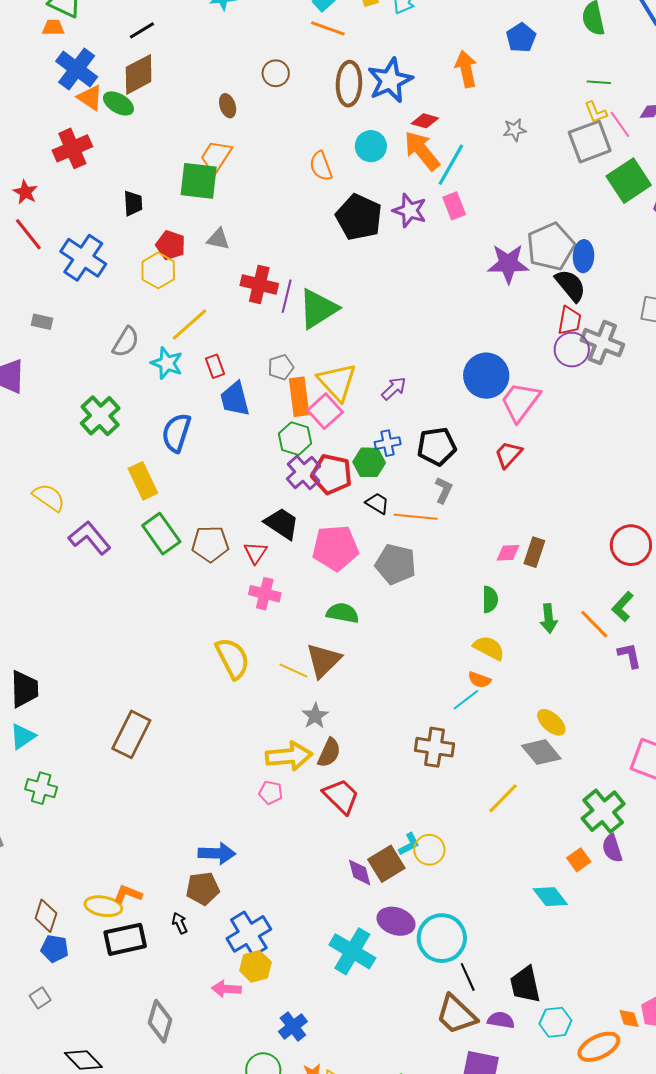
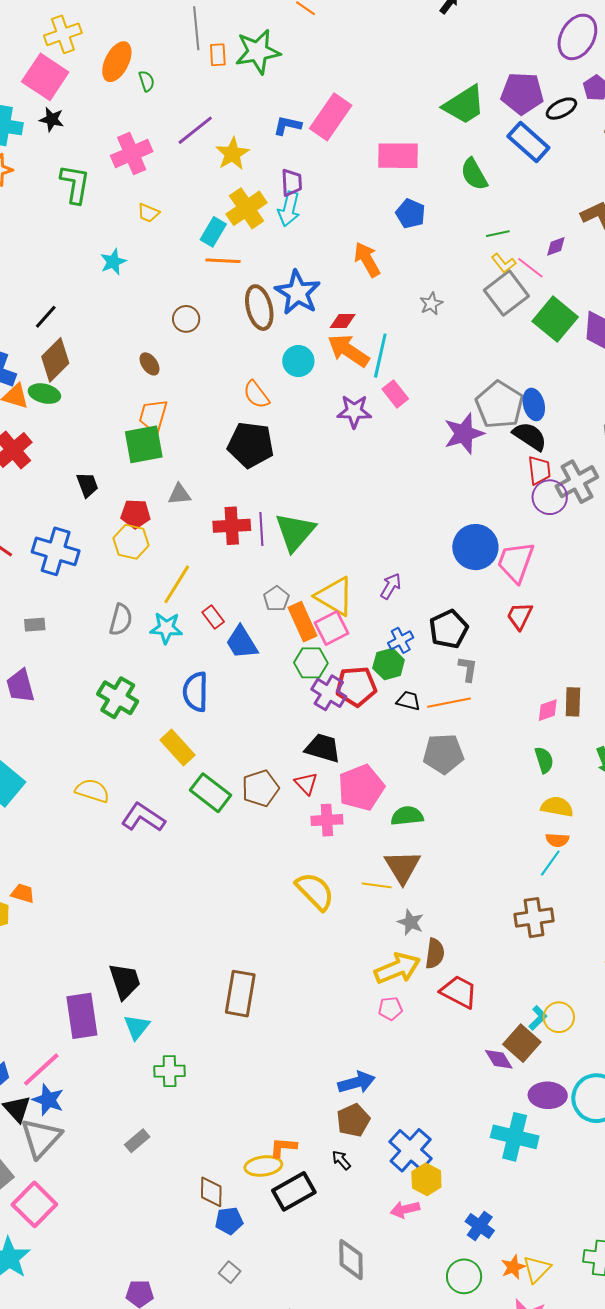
black pentagon: (359, 217) -> (251, 445), moved
gray cross: (602, 343) -> (577, 482), turned -33
pink square: (325, 411) -> (332, 628), turned 32
pink pentagon: (335, 548) -> (361, 788), moved

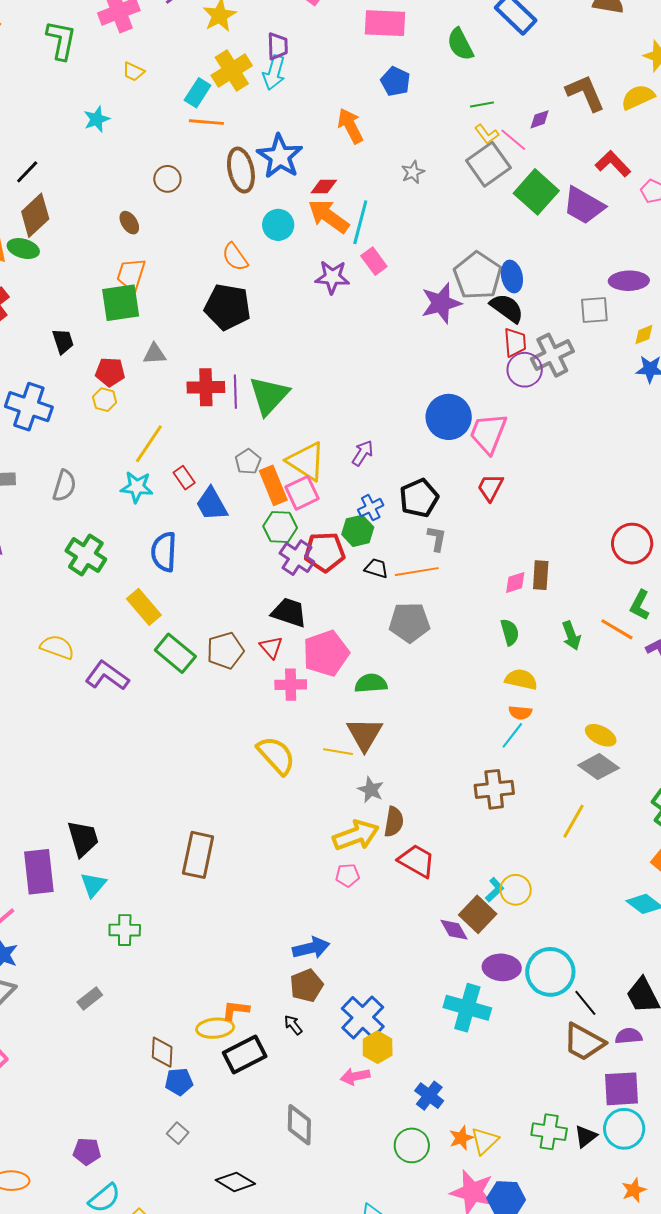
yellow hexagon: (131, 542) -> (105, 400), size x0.7
gray semicircle: (121, 620) -> (64, 486), moved

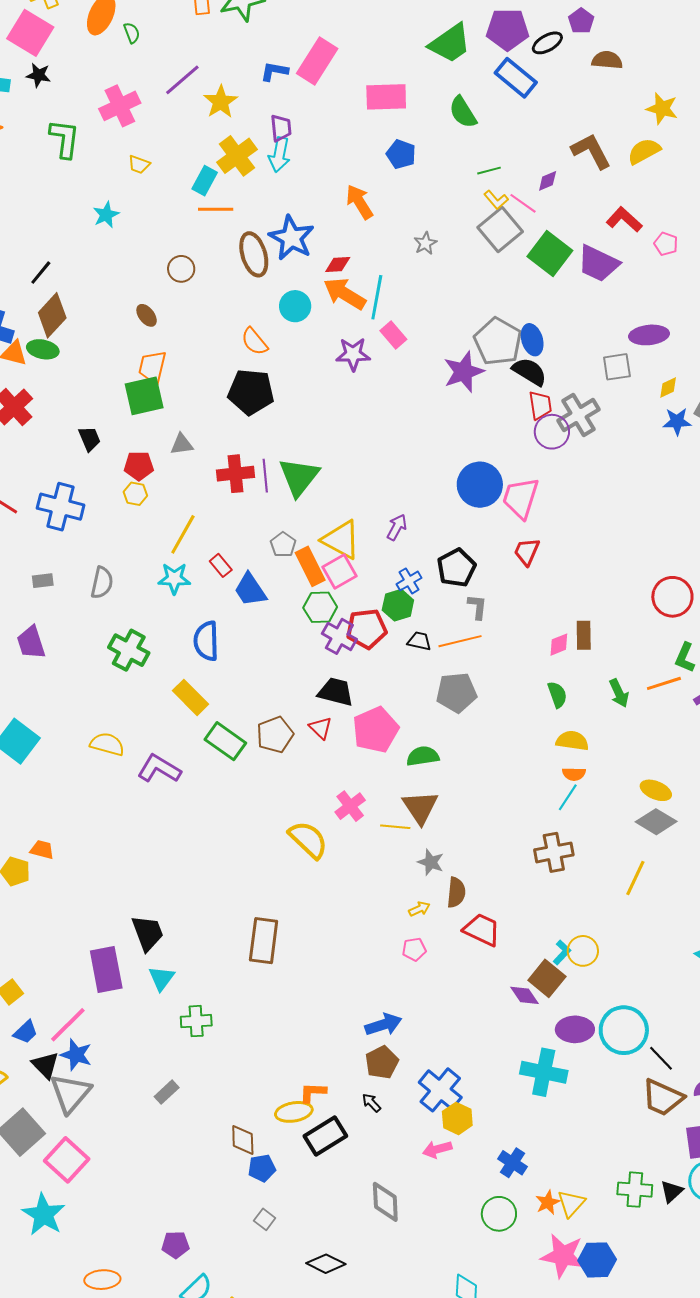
orange line: (617, 629) -> (664, 683), turned -44
pink cross: (291, 685) -> (350, 806), moved, turned -32
yellow semicircle: (276, 755) -> (308, 840), moved
yellow arrow: (356, 835) -> (419, 909), size x0.5

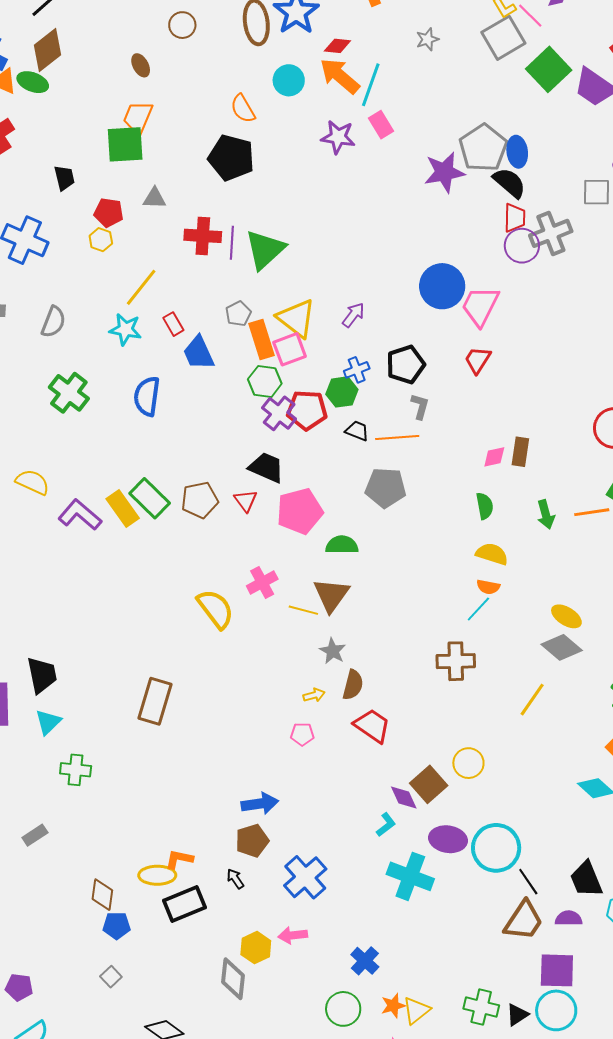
yellow rectangle: (191, 697) -> (123, 508), moved
cyan L-shape: (562, 952) -> (386, 825), moved
brown trapezoid: (663, 1098) -> (524, 921), turned -90
yellow hexagon: (457, 1118) -> (256, 948), moved

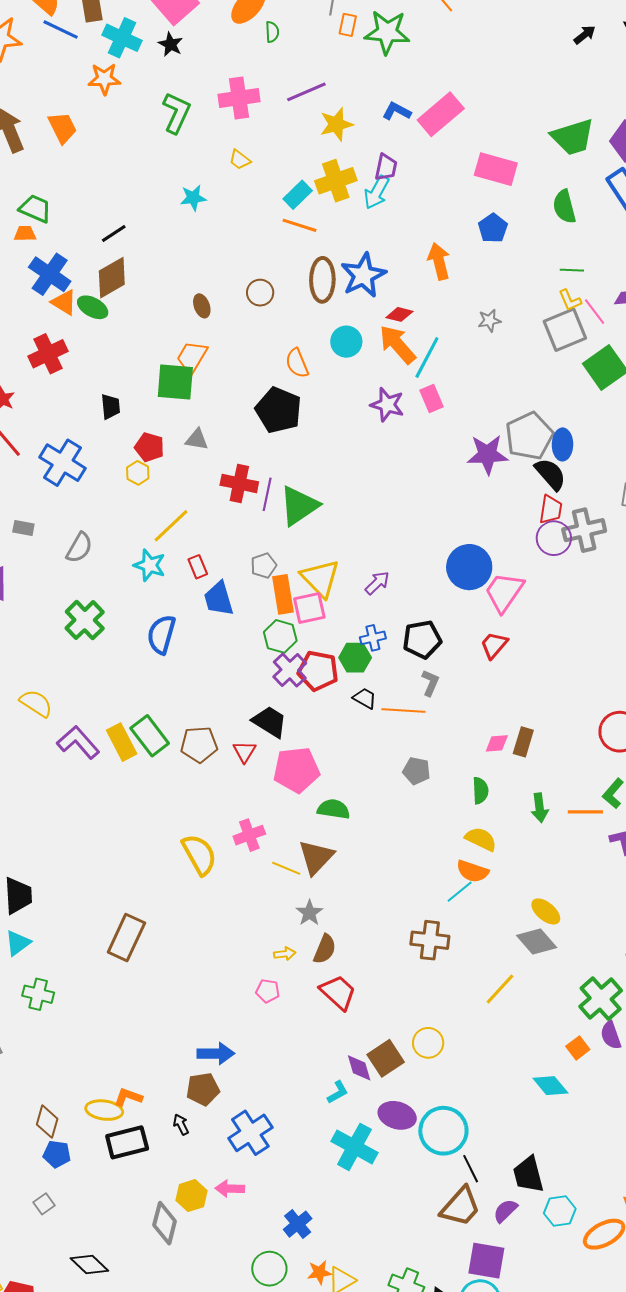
brown circle: (182, 25) -> (260, 293), moved
gray pentagon: (386, 488) -> (416, 771), moved, size x0.7
orange semicircle: (488, 587) -> (472, 871), size x1.4
purple semicircle: (569, 918) -> (505, 1211), turned -52

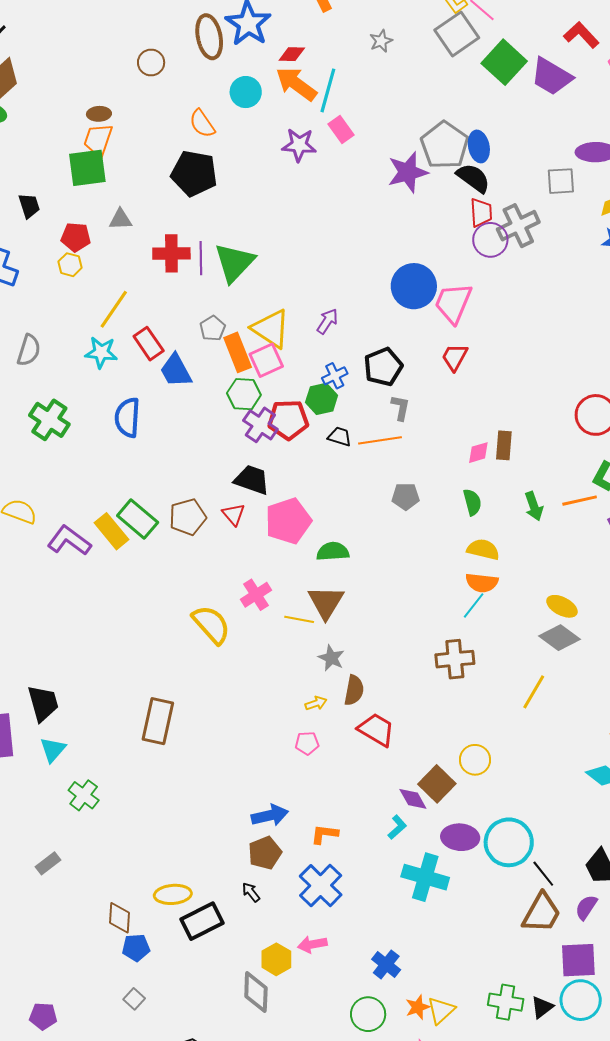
brown ellipse: (202, 306) -> (99, 114), moved, turned -60
red rectangle: (198, 567) -> (149, 344), size x1.4
green cross: (38, 994) -> (84, 795), turned 36
orange L-shape: (128, 1097) -> (324, 834), moved

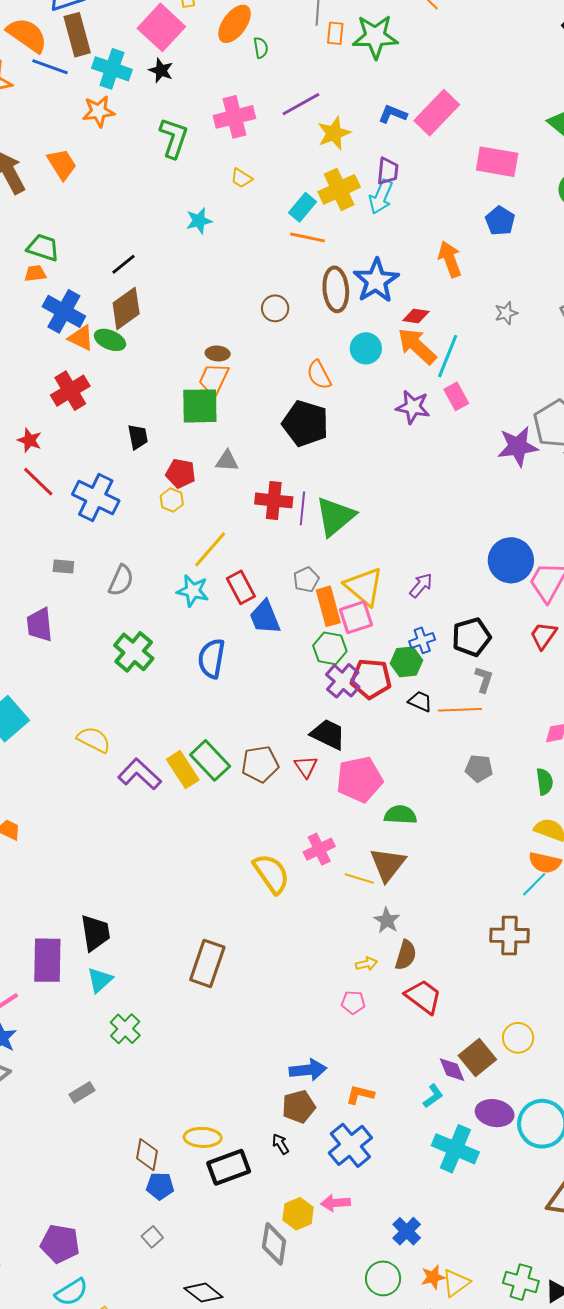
purple pentagon: (43, 1016) -> (60, 1244), size x1.4

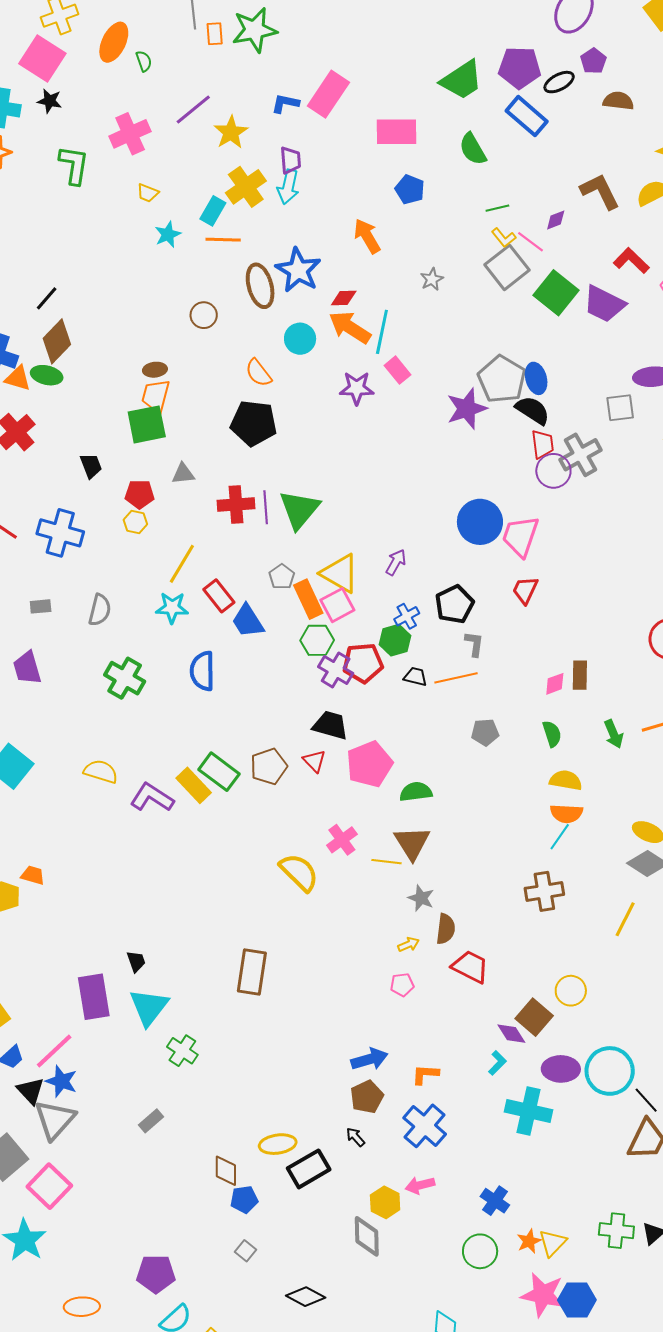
cyan star: (199, 221) -> (168, 234), moved
black trapezoid: (95, 933) -> (136, 961), size x0.6
cyan triangle: (100, 980) -> (149, 1007), size x1.5

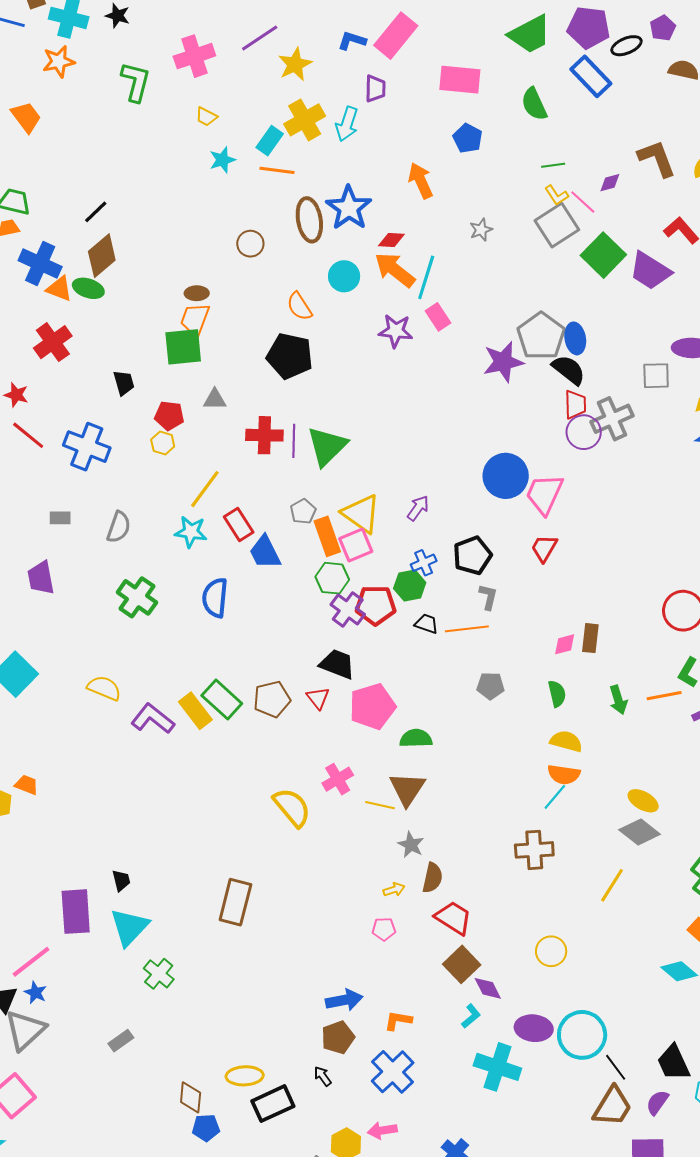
purple trapezoid: (290, 160) -> (375, 89), moved
brown square: (534, 1017) -> (462, 964), moved
blue star: (61, 1081) -> (35, 993), size x0.7

